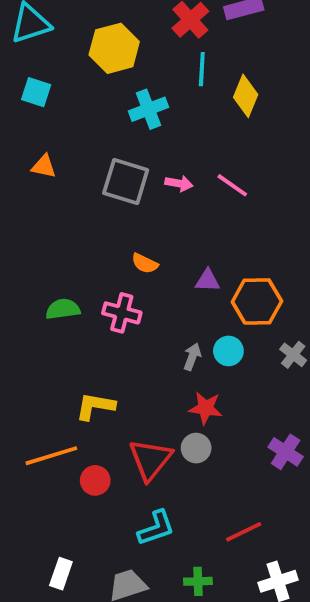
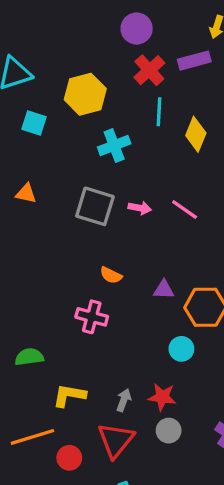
cyan square: (36, 92) -> (34, 123), moved
green semicircle: (63, 309) -> (29, 357), moved
gray arrow: (192, 357) -> (124, 400), moved
gray circle: (196, 448) -> (169, 431), moved

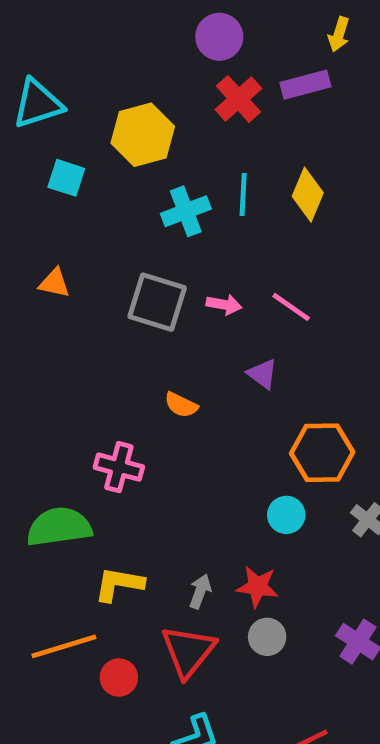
cyan line: (159, 112) -> (243, 195), moved
purple triangle: (164, 290) -> (262, 374), moved, turned 35
pink cross: (92, 317) -> (119, 467), moved
green semicircle: (29, 357) -> (59, 527), size x1.5

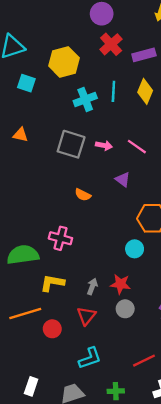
purple rectangle: (305, 85) -> (144, 55), moved
pink cross: (119, 467) -> (60, 238), moved
red triangle: (188, 651) -> (86, 316), size x0.7

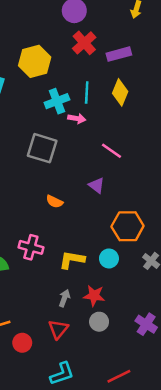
pink arrow: (104, 145) -> (77, 118), moved
yellow L-shape: (52, 283) -> (72, 260), moved

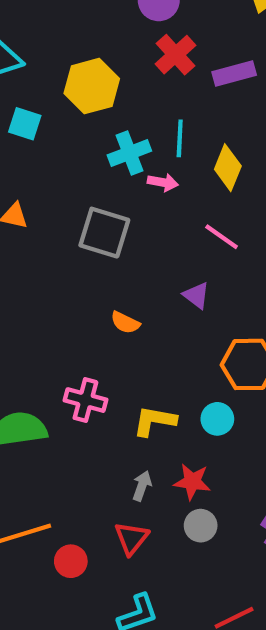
yellow diamond: (120, 92) -> (228, 168), moved

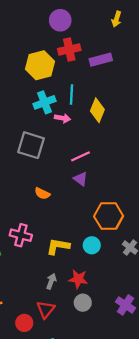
red cross: (175, 55) -> (69, 50), turned 30
yellow hexagon: (92, 86) -> (40, 65), moved
pink line: (222, 237) -> (80, 156), moved, turned -60
red circle: (71, 561) -> (24, 323), moved

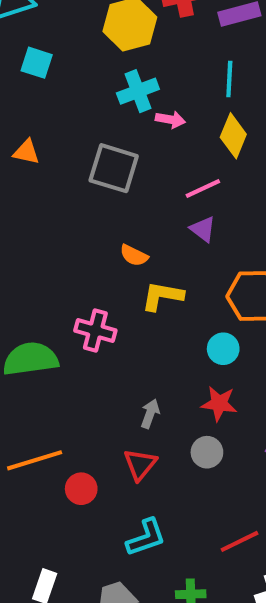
cyan line: (71, 95) -> (229, 79), moved
yellow diamond: (97, 110) -> (233, 136), moved
yellow L-shape: (58, 246) -> (162, 296), moved
red star: (78, 279) -> (219, 404), moved
red circle: (24, 323) -> (81, 489), moved

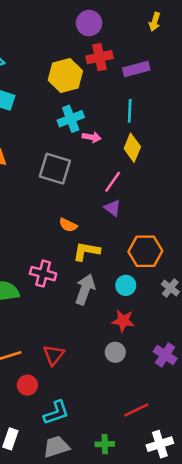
pink line: (203, 188) -> (113, 182), turned -30
gray arrow: (150, 414) -> (85, 289), moved, size x1.6
red triangle: (140, 464) -> (54, 355), moved
red circle: (81, 489) -> (27, 385), moved
cyan L-shape: (146, 537) -> (56, 413), moved

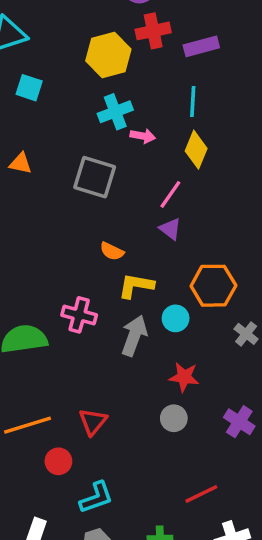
cyan circle: (126, 285) -> (176, 318), moved

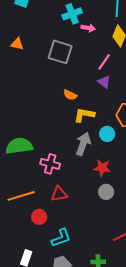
pink cross: (79, 315) -> (50, 164), moved
red star: (184, 377) -> (102, 168), moved
red triangle: (93, 422) -> (59, 194), turned 42

